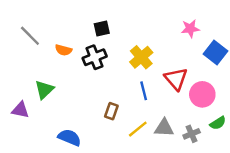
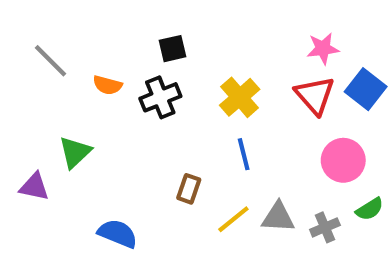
red triangle: (176, 79) -> (315, 95), moved

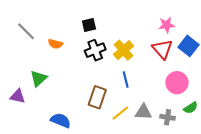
black cross: (160, 97) -> (95, 50), moved
brown rectangle: (189, 189) -> (97, 97), size x1.5
gray cross: (325, 227) -> (168, 117), turned 32

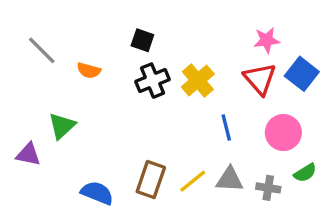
black square: (89, 25) -> (142, 40), turned 32
blue line: (126, 80) -> (226, 127), moved
brown rectangle: (97, 97) -> (151, 180), moved

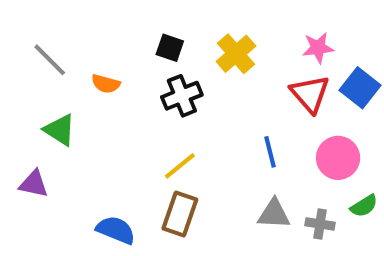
yellow cross: (198, 81) -> (236, 54), moved
green triangle: (62, 126) -> (60, 130), moved, turned -44
yellow line: (193, 181) -> (180, 166), moved

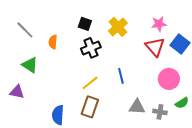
orange semicircle: (106, 84) -> (53, 42), turned 80
blue line: (270, 152) -> (121, 76), moved
blue semicircle: (116, 230) -> (58, 115), turned -108

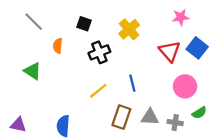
black square: (85, 24) -> (84, 24), moved
pink star: (159, 24) -> (181, 17), moved
gray line: (25, 30) -> (34, 22), moved
purple triangle: (17, 92) -> (18, 125), moved
brown rectangle: (90, 107) -> (121, 117), moved

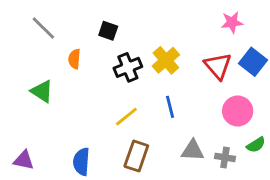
yellow cross: (129, 29) -> (166, 60), moved
brown rectangle: (121, 117) -> (136, 156), moved

